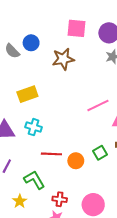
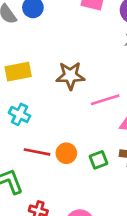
brown star: (63, 59) -> (70, 76), moved
orange circle: (76, 161) -> (66, 153), moved

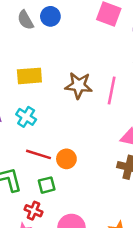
pink line: (105, 100) -> (112, 90), moved, turned -68
green square: (98, 160) -> (47, 185), moved

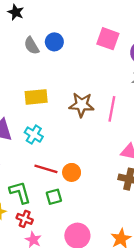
red cross: (33, 211) -> (25, 219), moved

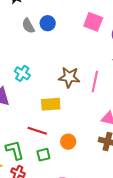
yellow rectangle: (36, 97) -> (51, 104), moved
cyan cross: (34, 135) -> (22, 73), moved
orange circle: (72, 172) -> (68, 142), moved

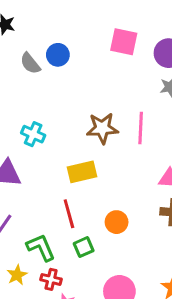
red line: (37, 131) -> (69, 214), turned 66

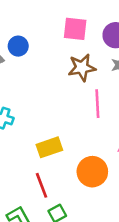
brown star: (102, 128) -> (82, 68), moved
orange circle: (117, 222) -> (92, 172), moved, size x1.5

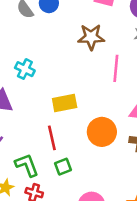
brown star: (82, 68) -> (91, 37), moved

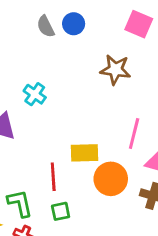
pink line: (116, 68) -> (134, 133), moved
yellow rectangle: (65, 103) -> (85, 153), moved

